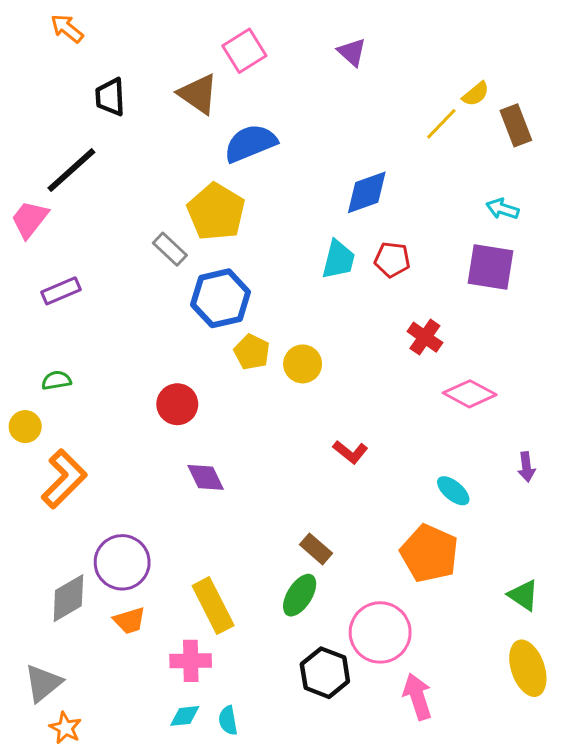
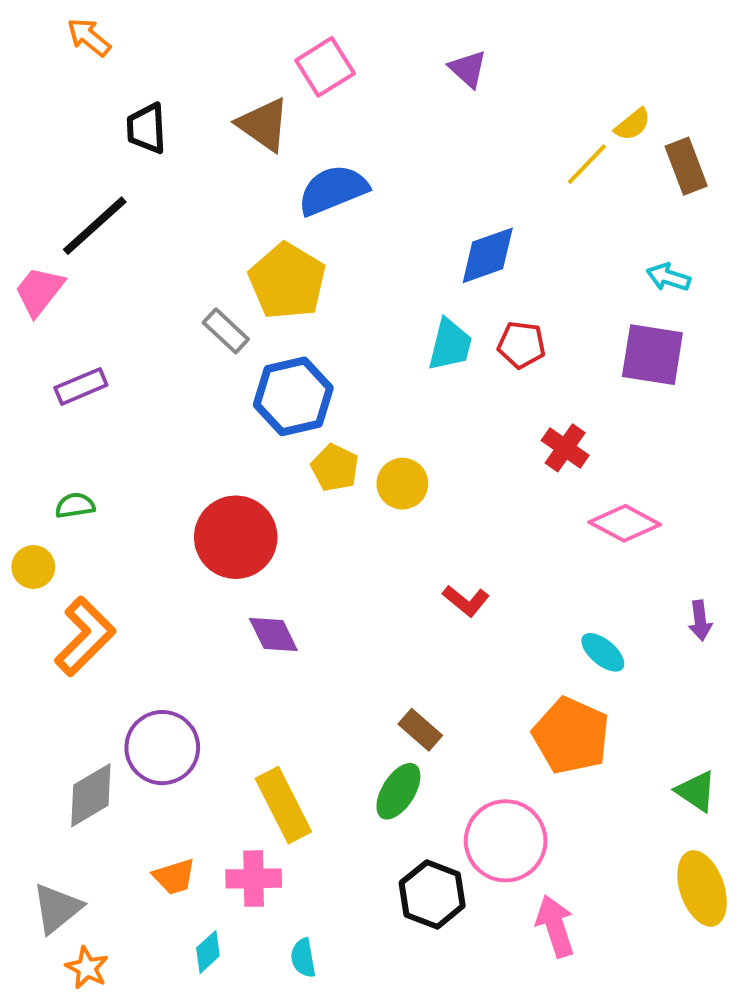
red circle: (177, 404) -> (236, 537), size x1.5
orange trapezoid: (130, 621) -> (174, 877), moved
cyan diamond: (185, 716) -> (208, 952), moved, turned -36

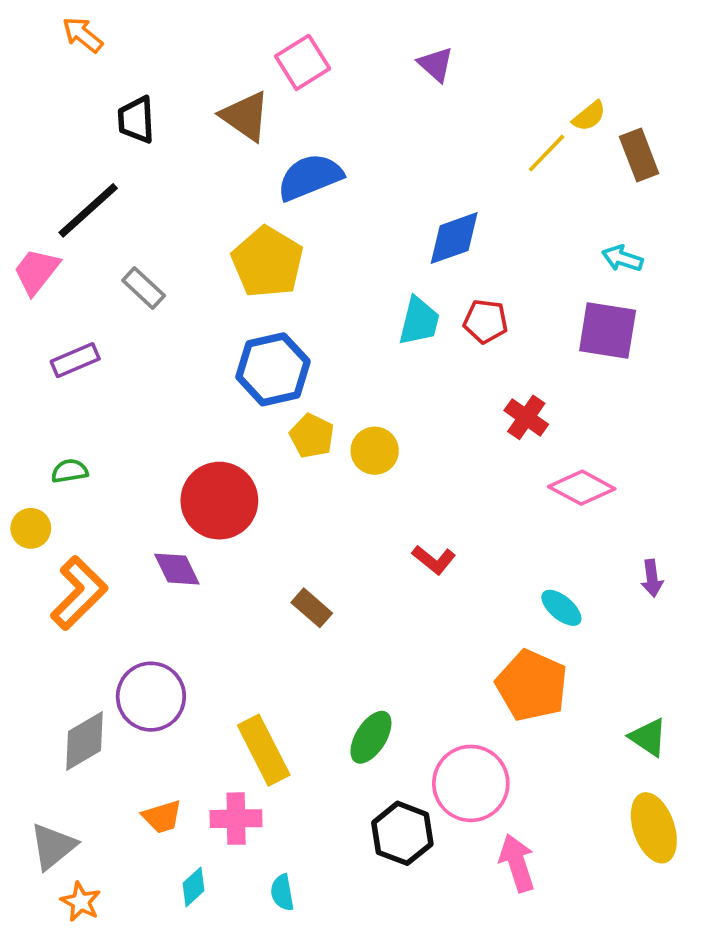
gray rectangle: (226, 331) -> (144, 288), moved
purple diamond: (273, 634) -> (177, 569), moved
brown rectangle: (420, 730) -> (312, 608), moved

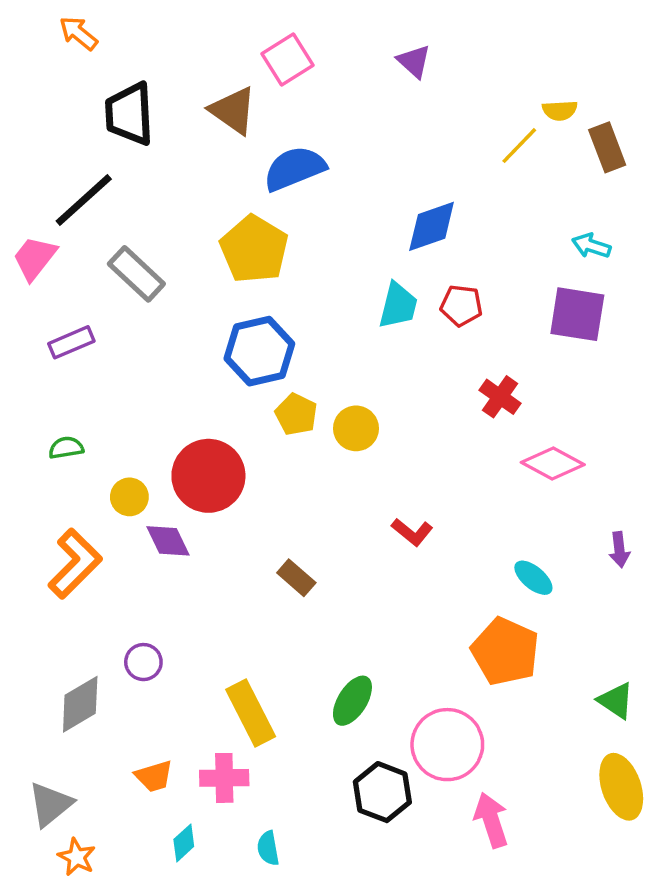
yellow semicircle: (589, 116) -> (560, 110), turned 36
black trapezoid: (136, 120) -> (129, 114), size x1.4
gray rectangle: (144, 288) -> (136, 274), size x1.4
yellow circle: (31, 528) -> (129, 497), moved
purple circle: (151, 697) -> (143, 662), size x0.6

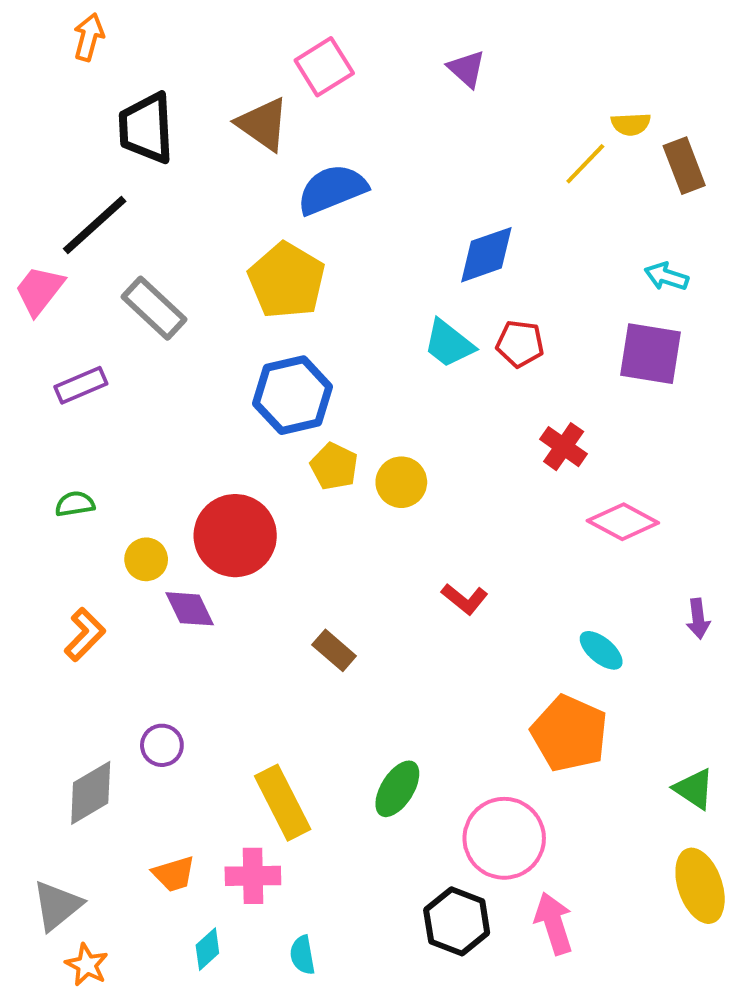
orange arrow: (78, 33) -> (89, 37), turned 66
cyan trapezoid: (398, 305) -> (449, 344), turned 114
orange L-shape: (75, 564) -> (85, 635), size x0.7
black hexagon: (382, 792) -> (457, 921), moved

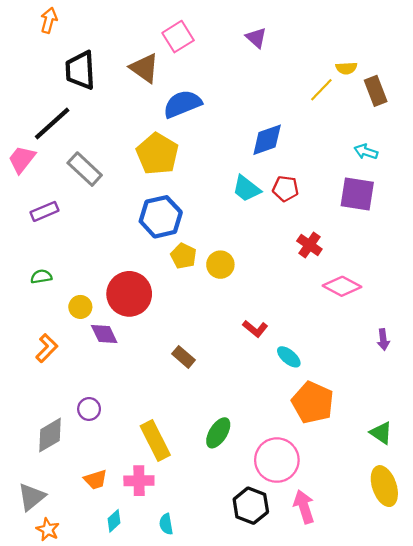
cyan ellipse: (601, 650) -> (289, 357), moved

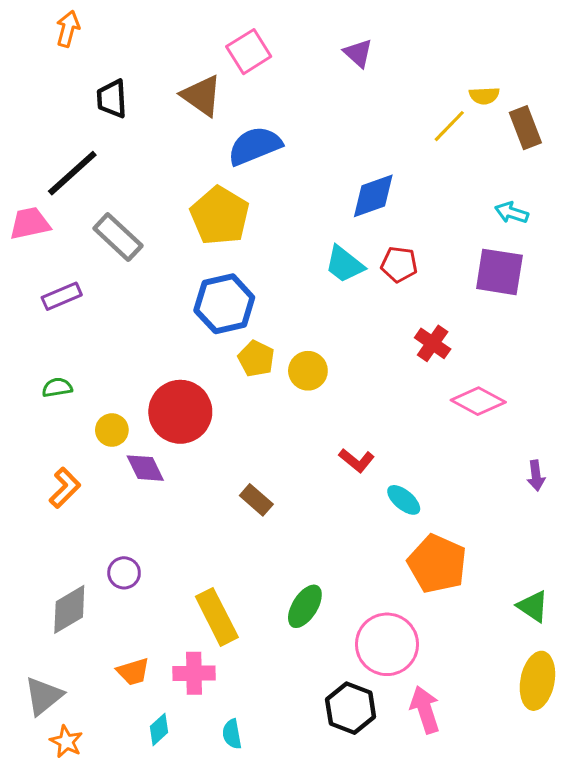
black trapezoid: (80, 70) -> (112, 99), size x0.7
pink trapezoid: (22, 159) -> (30, 223), turned 40
yellow ellipse: (384, 486) -> (537, 681), turned 30

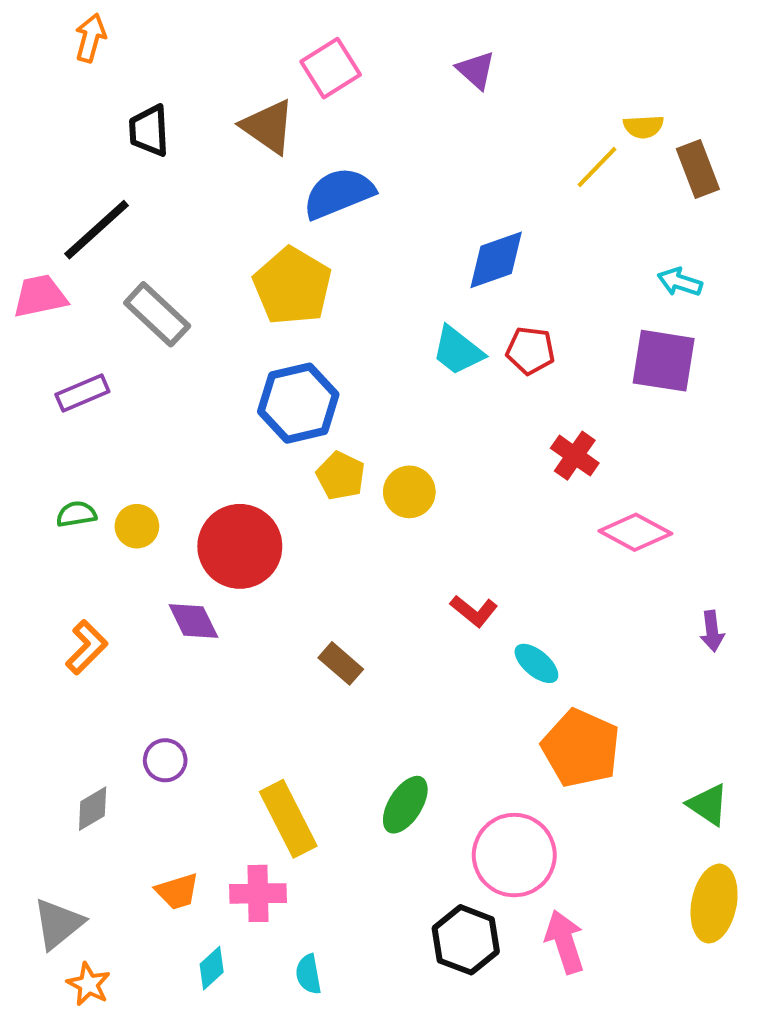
yellow circle: (112, 430) -> (137, 526), moved
gray diamond: (69, 609) -> (93, 809), size x0.7

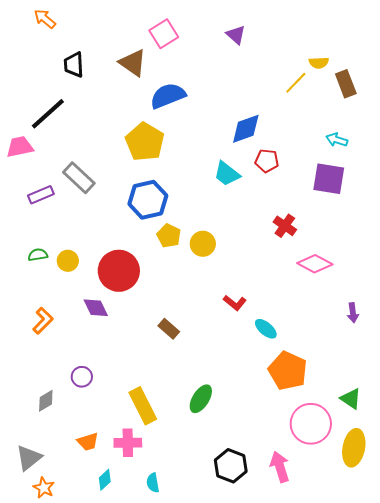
orange arrow: (91, 38) -> (45, 19), turned -65
gray rectangle: (157, 314) -> (79, 178), moved
red pentagon: (530, 351) -> (267, 161), moved
pink circle: (514, 855) -> (311, 424), moved

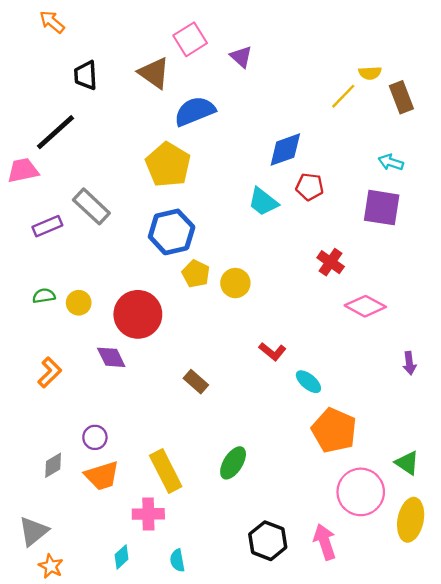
purple triangle: (236, 35) -> (241, 57), moved
orange trapezoid: (88, 442) -> (102, 476), moved, size x1.4

